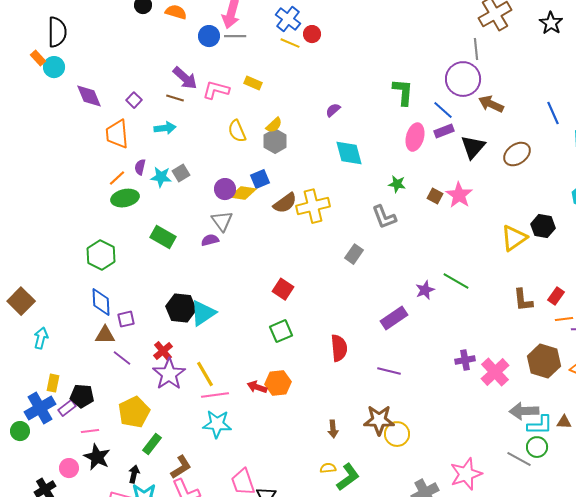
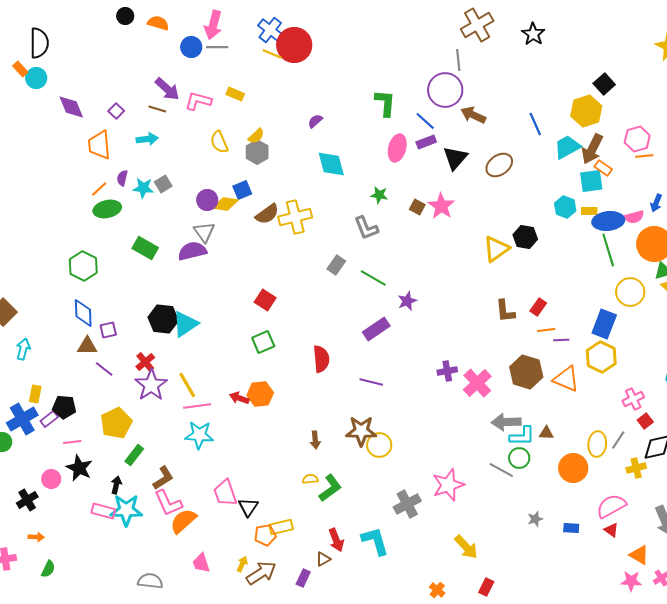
red circle: (312, 34) -> (294, 45), size x2.0
purple semicircle: (210, 240) -> (192, 251), size x1.6
green line: (456, 281) -> (373, 278), moved

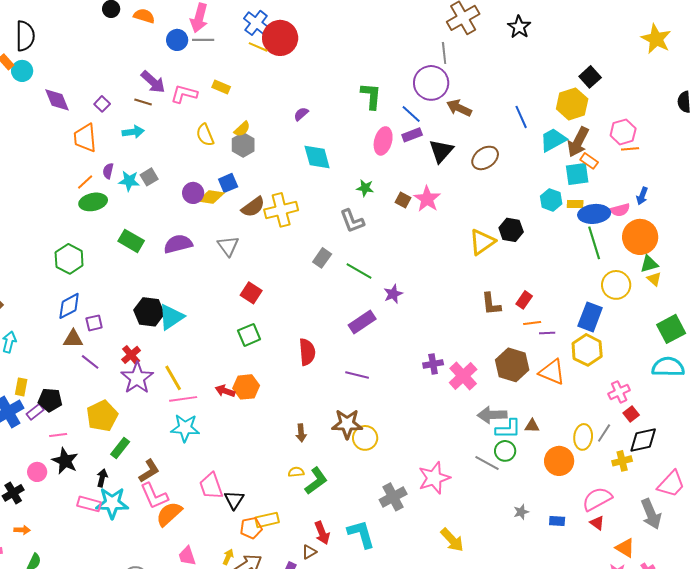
gray triangle: (204, 232) -> (228, 246), moved
blue diamond: (83, 313) -> (69, 306), turned 64

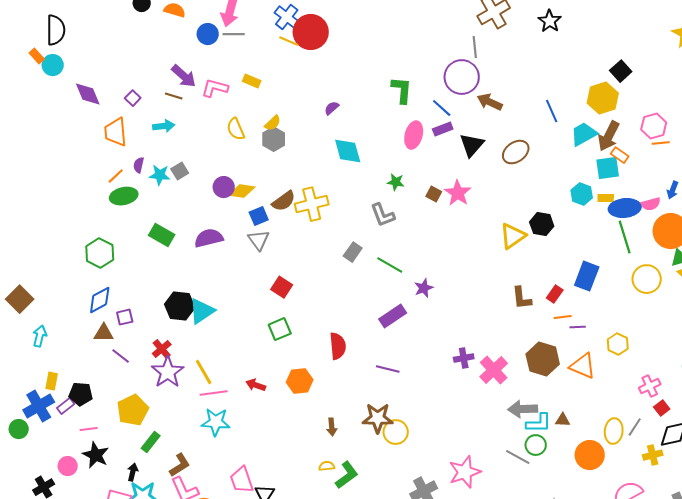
blue square: (228, 183) -> (259, 216), moved
blue rectangle: (590, 317) -> (587, 276), moved
yellow hexagon: (587, 350) -> (618, 344), size x0.7
orange hexagon: (246, 387) -> (300, 381), moved

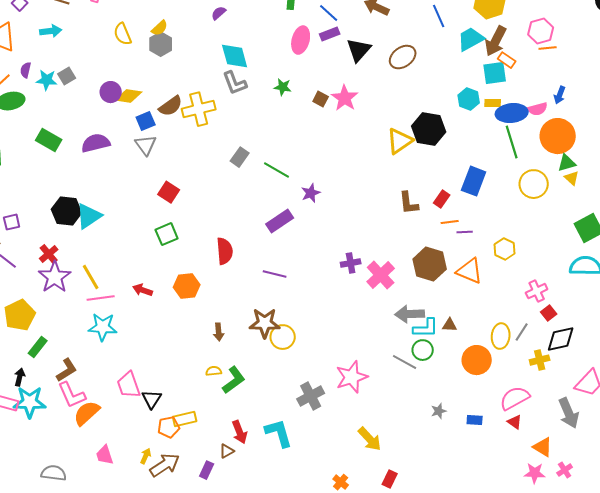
gray L-shape: (383, 215) -> (235, 83), moved
black hexagon: (542, 224) -> (429, 129), size x1.4

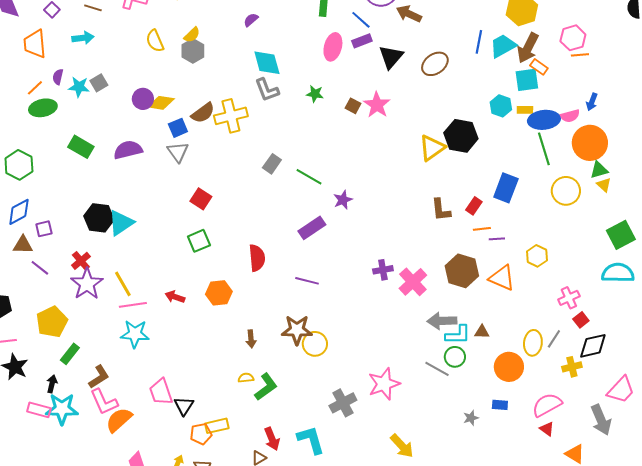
blue line: (439, 16) -> (479, 42), moved, turned 35
blue rectangle: (475, 420) -> (500, 405), moved

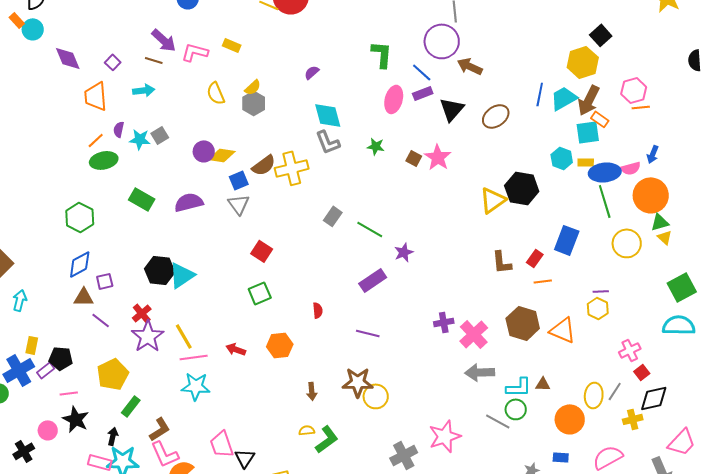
purple line: (497, 239) -> (601, 291), moved
red semicircle: (257, 258) -> (318, 310), size x0.6
gray arrow: (442, 321) -> (480, 372), moved

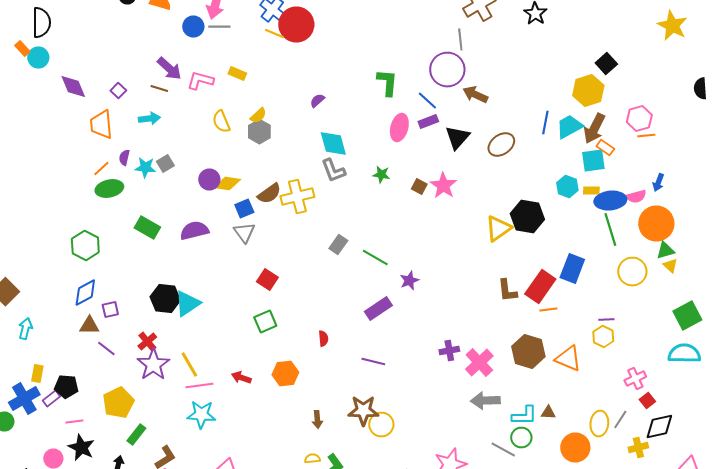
red rectangle: (535, 258) -> (540, 286), size x1.8

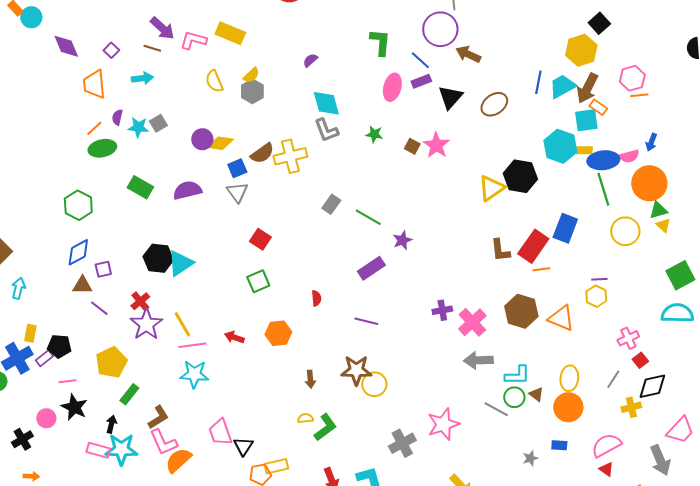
yellow rectangle: (237, 74) -> (230, 33), size x1.6
cyan hexagon: (567, 186) -> (560, 146), size x1.5
brown triangle: (548, 412) -> (536, 394), moved, turned 35
yellow ellipse: (599, 424) -> (569, 378), moved

